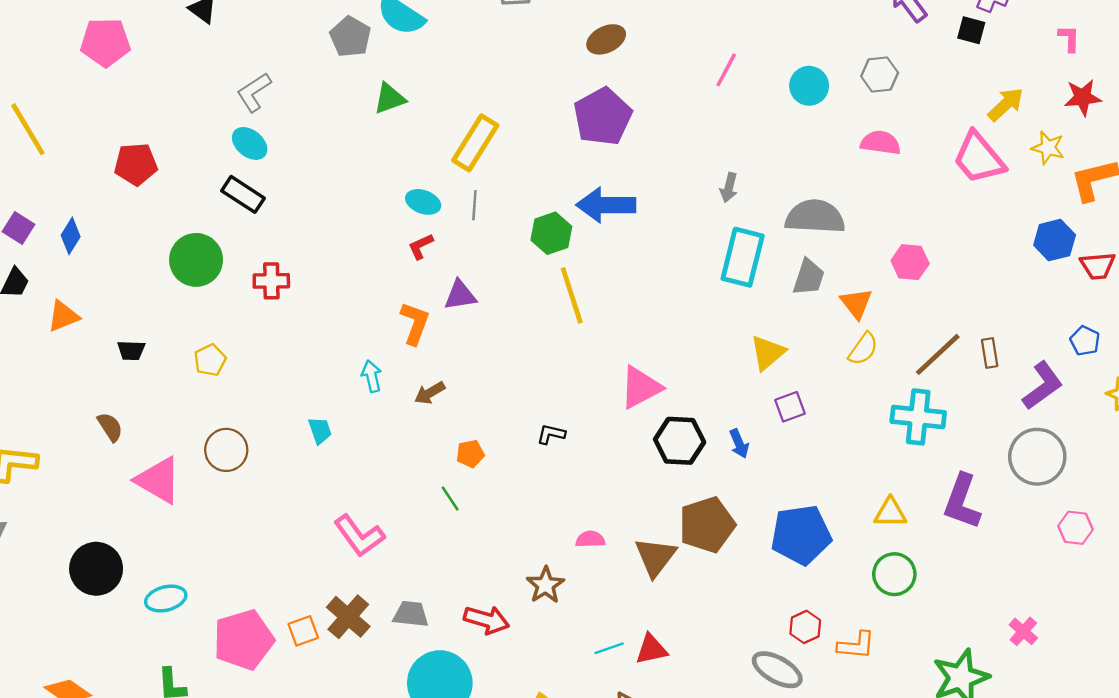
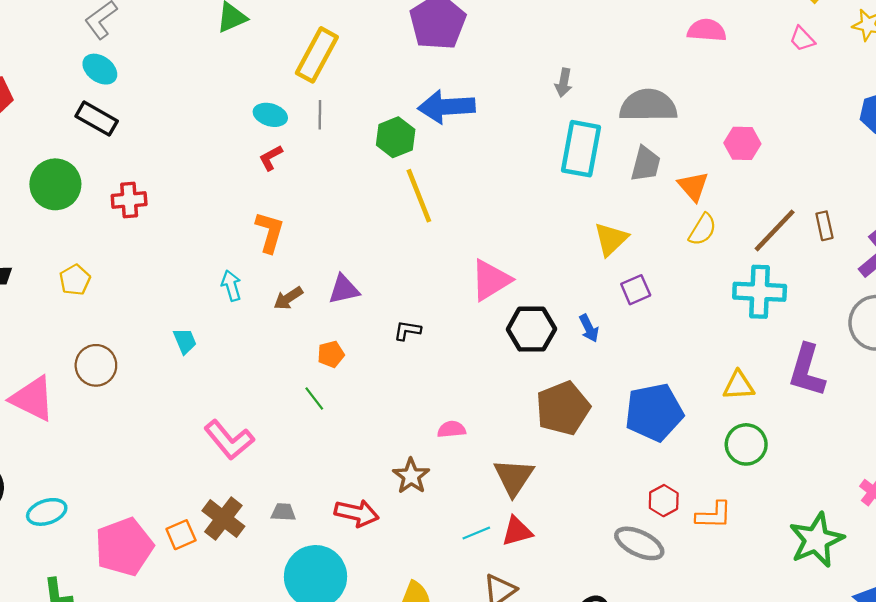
pink trapezoid: (979, 158) -> (802, 39), size x0.5
purple triangle: (460, 295) -> (344, 289), moved
brown triangle: (655, 557) -> (514, 477), moved
gray trapezoid: (411, 614) -> (283, 512), size x0.7

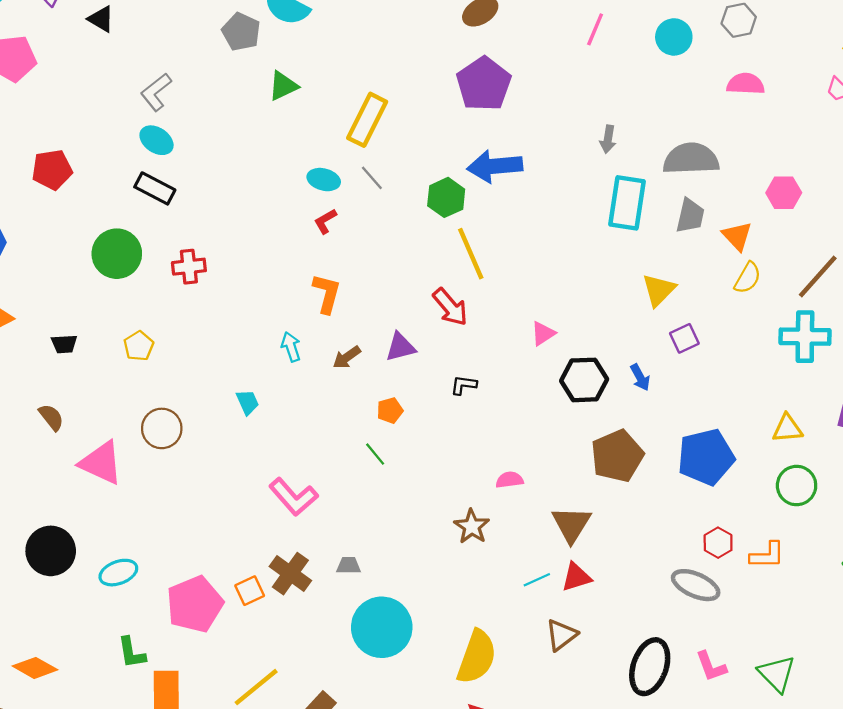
gray line: (320, 115) -> (372, 178), turned -40
pink triangle: (491, 280) -> (543, 333), size x0.6
red arrow: (357, 513) -> (450, 307), moved, turned 39

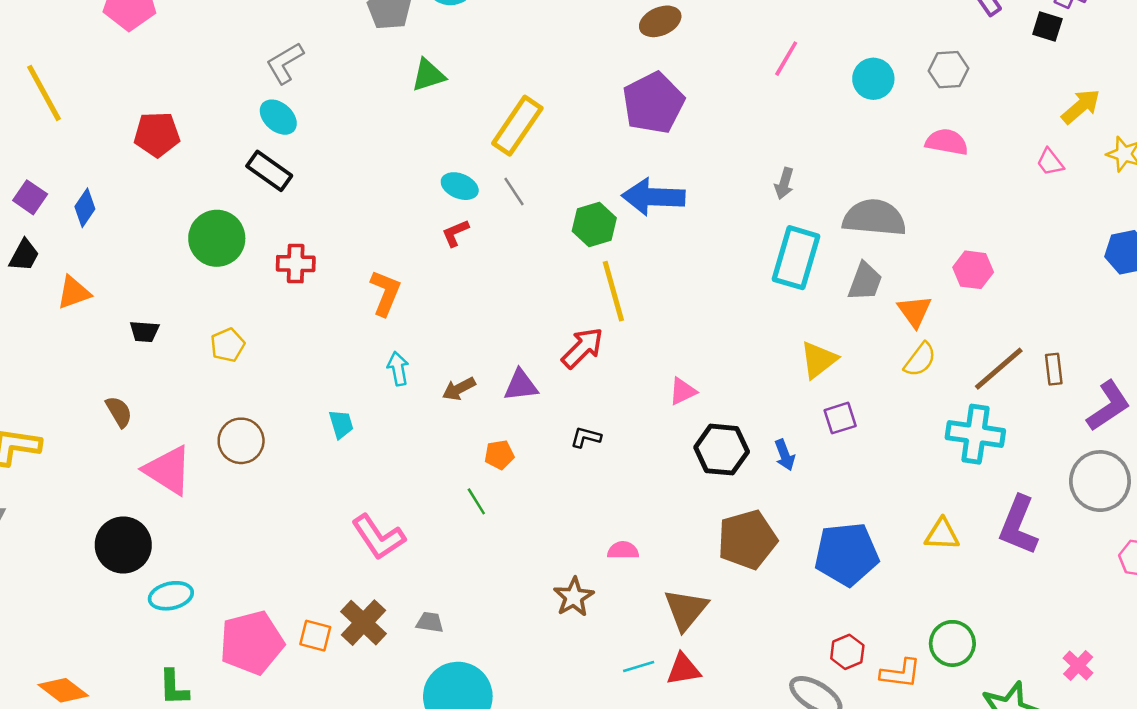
orange L-shape: (327, 294) -> (385, 293), moved
red arrow: (450, 307) -> (583, 348), turned -102
green circle: (797, 486) -> (952, 643), moved
black circle: (51, 551) -> (123, 545), moved
orange square: (250, 591) -> (315, 636), turned 32

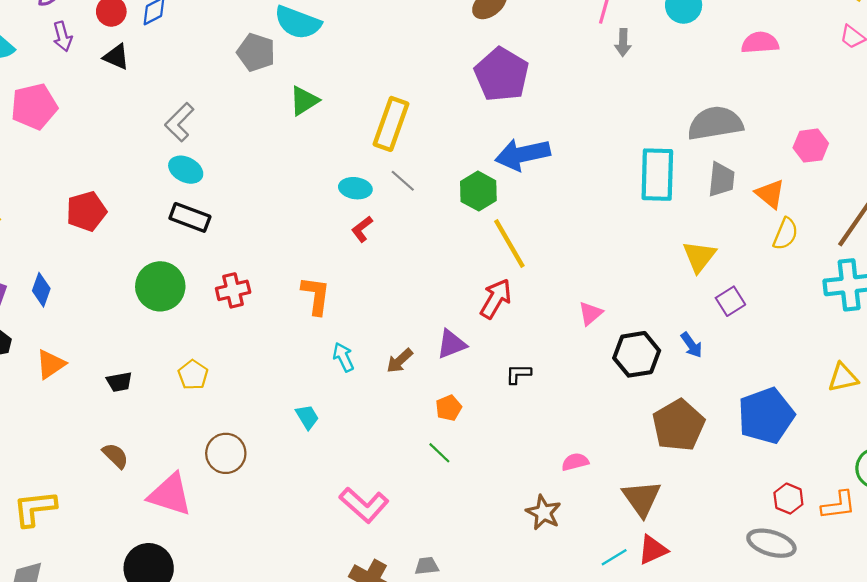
gray arrow: (784, 183) -> (623, 42), moved

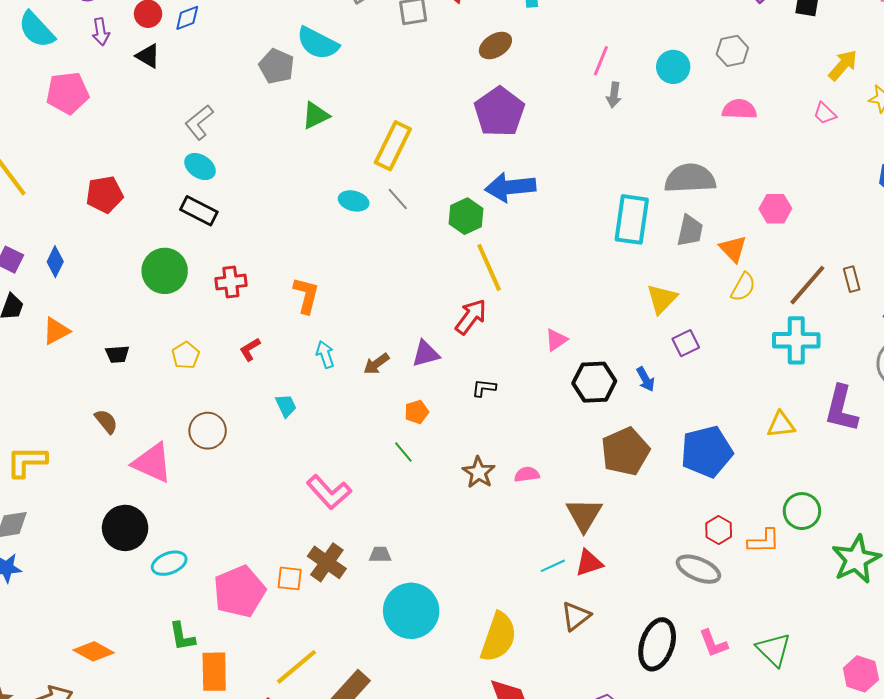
red L-shape: (362, 229) -> (250, 349), moved
brown star: (543, 512) -> (479, 472), moved

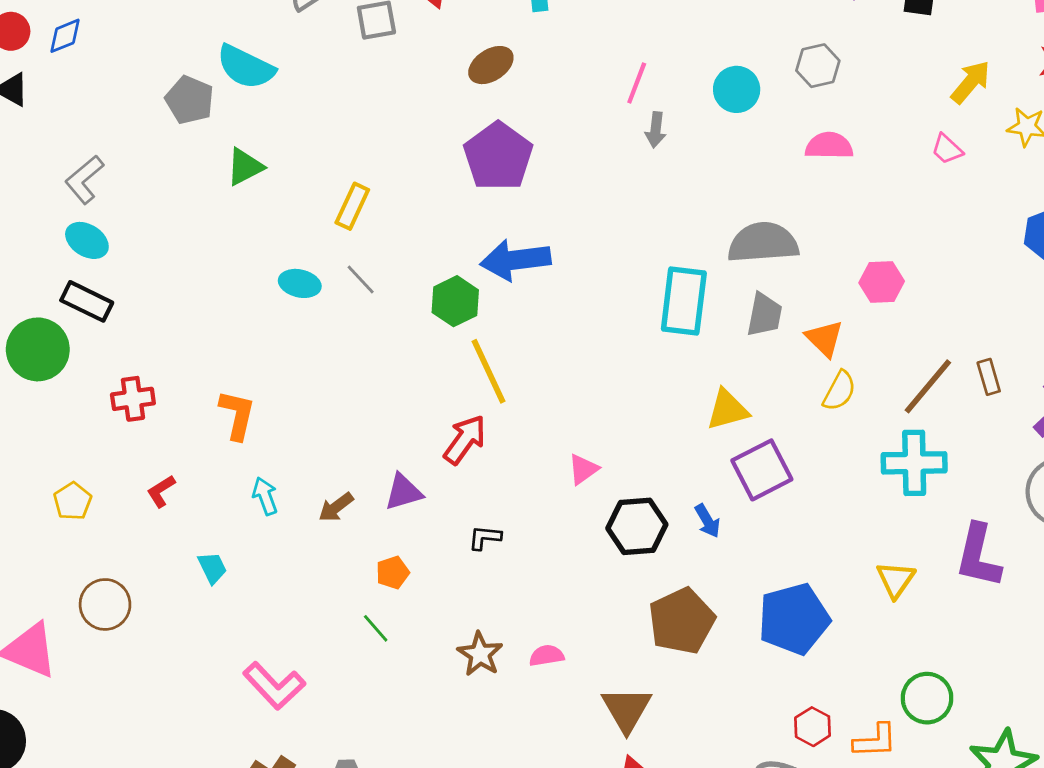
yellow rectangle: (393, 146) -> (352, 206), size x0.7
green circle: (165, 271) -> (38, 349), moved
yellow triangle: (662, 299) -> (727, 410), turned 32
purple square: (686, 343) -> (762, 470), size x1.6
yellow triangle: (781, 425) -> (896, 580), turned -48

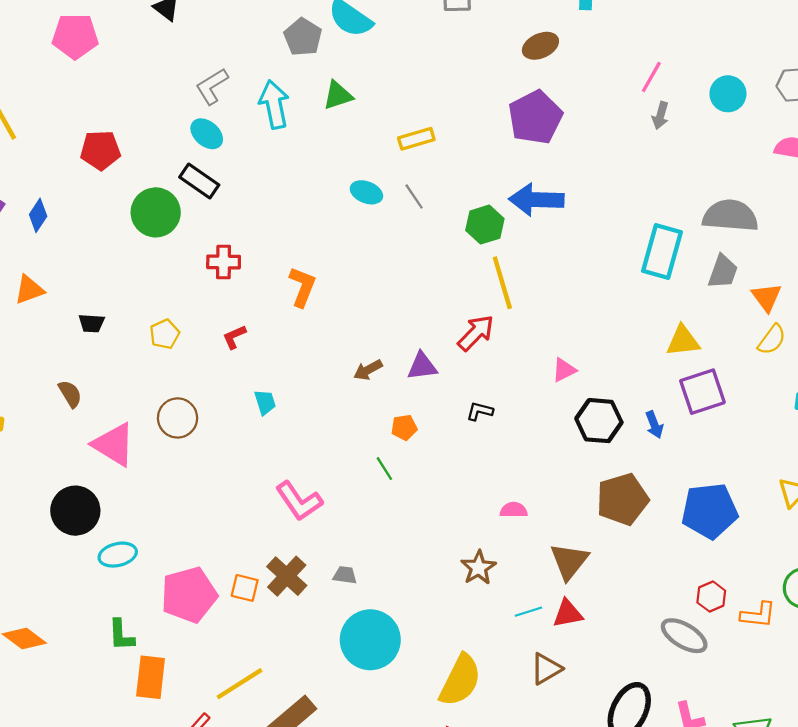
yellow rectangle: (352, 206) -> (416, 139), turned 40
cyan arrow: (265, 496) -> (274, 104), moved, size x1.6
brown star: (480, 654) -> (479, 568), moved

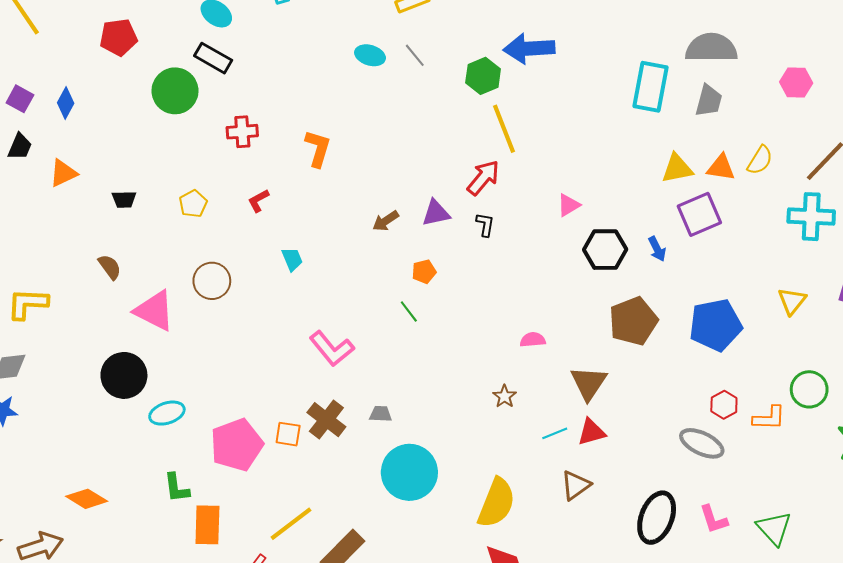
orange triangle: (767, 297) -> (721, 167), moved, turned -40
black L-shape: (480, 411) -> (485, 225), moved, turned 90
brown star: (479, 568) -> (505, 396), size x0.7

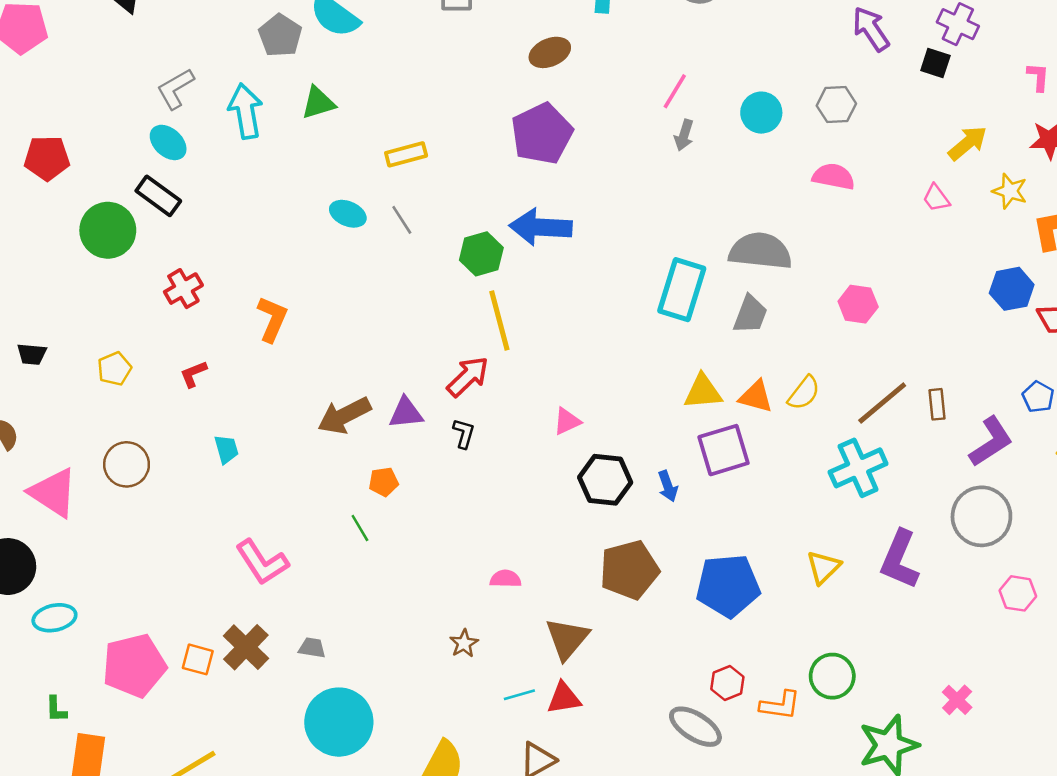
red cross: (242, 132) -> (183, 289), turned -32
cyan cross: (811, 217) -> (858, 468), turned -33
brown arrow: (386, 221) -> (344, 416), size x1.6
green L-shape: (177, 488) -> (56, 709), size x0.7

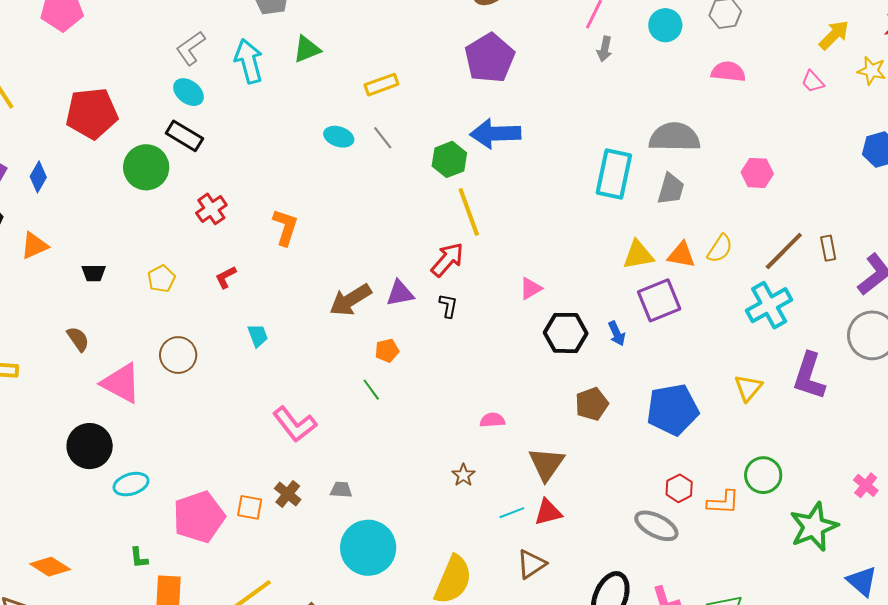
red pentagon: (47, 158) -> (92, 113), size x1.4
brown pentagon: (629, 570) -> (592, 404), size x0.7
brown cross: (246, 647) -> (288, 494), size x0.7

